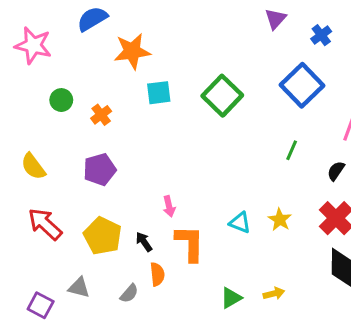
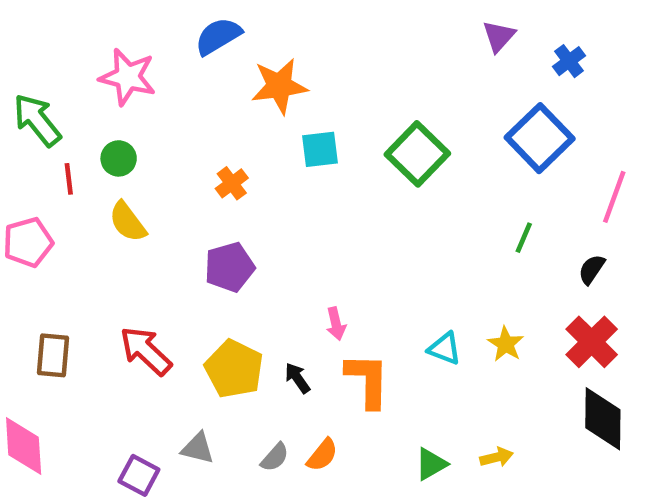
green circle: (61, 100) -> (119, 158), moved
yellow semicircle: (33, 166) -> (128, 222), moved
orange semicircle: (157, 274) -> (322, 455), moved, turned 45

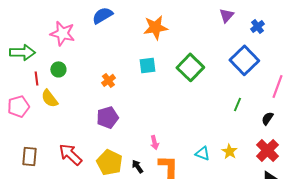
orange star: (279, 86) -> (155, 27), moved
green arrow: (37, 120) -> (22, 52), turned 130
yellow semicircle: (128, 222) -> (49, 98), moved

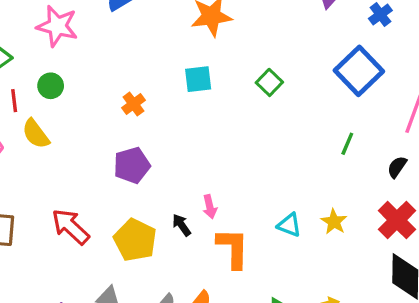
green square: (190, 67) -> (269, 82), size x0.6
black arrow: (137, 166) -> (182, 225), moved

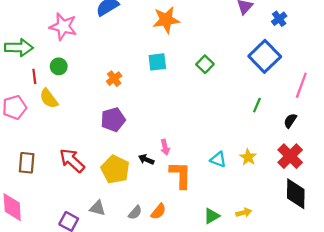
black arrow: (182, 225) -> (146, 159), turned -32

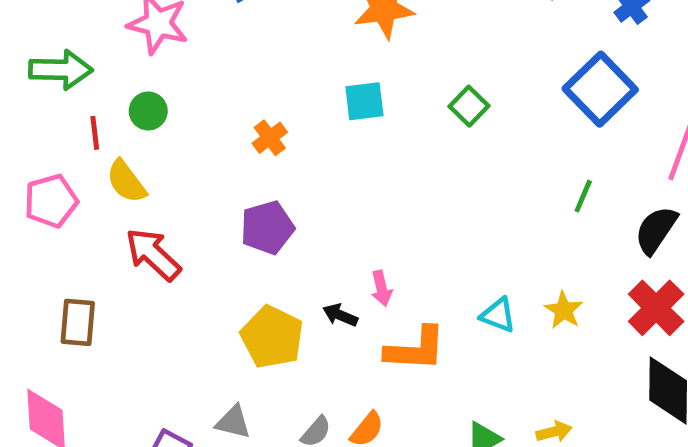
black semicircle: (290, 121) -> (656, 230), size x1.5
red arrow: (72, 161) -> (153, 254), moved
orange L-shape: (181, 175) -> (415, 349), turned 92

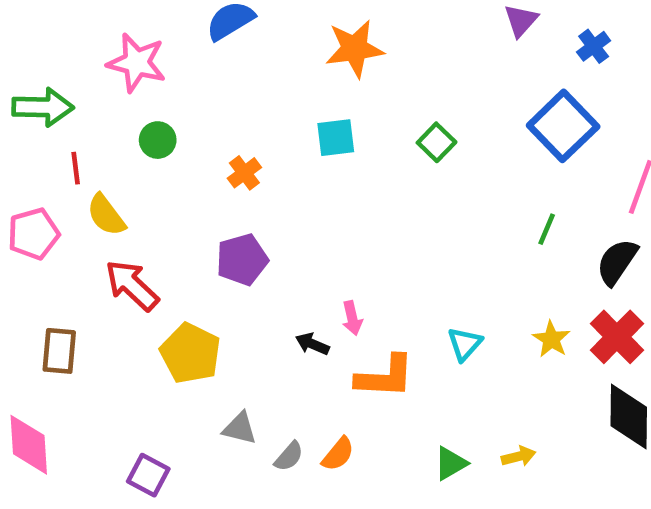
green circle: (148, 111) -> (158, 140), moved
yellow star: (564, 310) -> (551, 339), moved
cyan triangle: (498, 315) -> (465, 344), turned 51
yellow pentagon: (272, 337) -> (190, 353), moved
gray triangle: (233, 422) -> (240, 428), moved

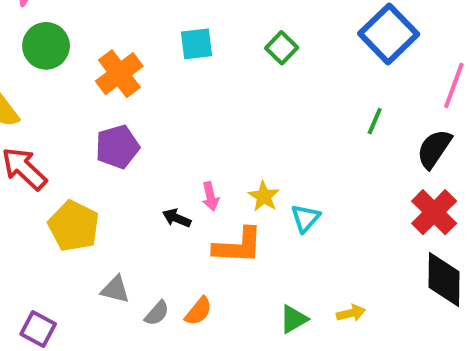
green circle: (158, 140) -> (46, 46), size x1.5
orange cross: (244, 173) -> (119, 74), size x1.6
yellow star: (551, 339) -> (264, 196), moved

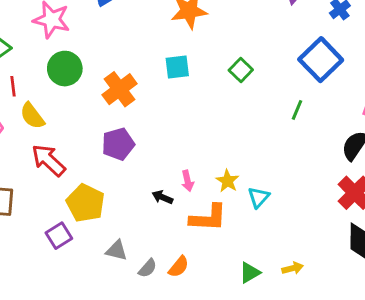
green line: (375, 121) -> (297, 110), moved
purple square: (38, 329) -> (59, 236), moved, turned 30

